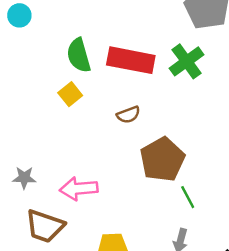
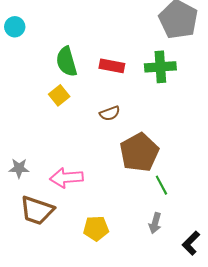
red rectangle: (131, 60) -> (112, 66), size x0.6
green cross: (187, 61) -> (160, 67), turned 32

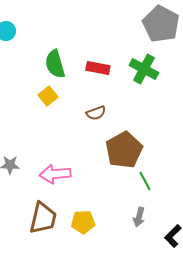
green cross: (160, 67) -> (144, 69), turned 32
brown trapezoid: (37, 210) -> (43, 218), moved, turned -96

